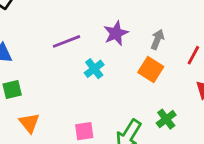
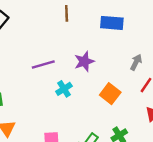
gray arrow: (157, 39) -> (136, 62), moved

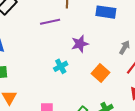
purple line: (43, 65) -> (50, 22), moved

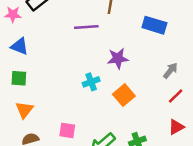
orange square: (100, 73) -> (124, 95), moved

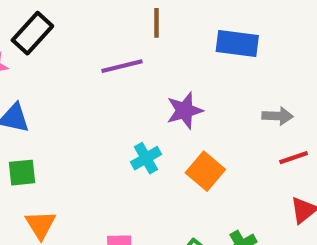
gray arrow: (170, 71) -> (278, 116), turned 63
red line: (176, 96) -> (294, 158), turned 35

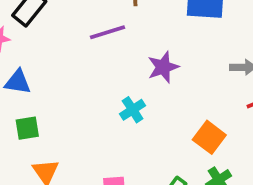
orange square: (205, 171) -> (209, 137), moved

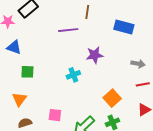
green square: (27, 128) -> (27, 72), moved

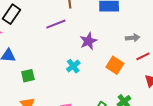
orange square: (112, 98) -> (115, 65), moved

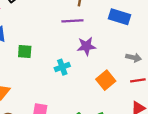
purple line: (56, 24) -> (72, 21), moved
green square: (28, 76) -> (25, 52), moved

